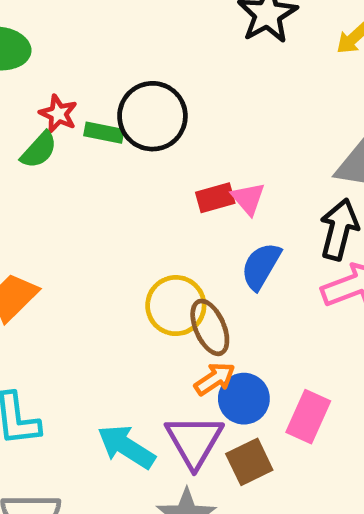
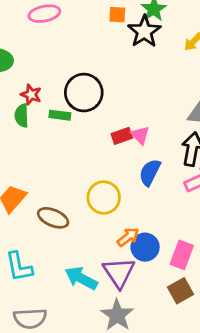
green rectangle: (104, 133) -> (60, 115), moved
green semicircle: (39, 150) -> (22, 116), turned 140
brown ellipse: (210, 327) -> (53, 218), moved, turned -40
brown square: (249, 462) -> (181, 291), moved

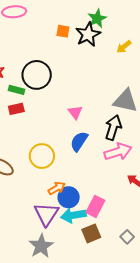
orange square: (117, 15) -> (63, 31), moved
red rectangle: (122, 136) -> (16, 109), moved
cyan arrow: (81, 278) -> (73, 215), moved, turned -45

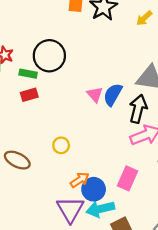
blue semicircle: (79, 141) -> (113, 95), moved
yellow circle: (42, 156) -> (61, 145), size x0.6
pink rectangle: (95, 206) -> (128, 178), moved

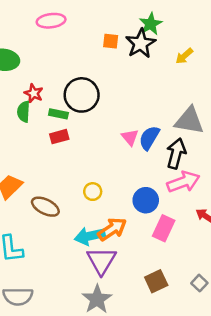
orange arrow: (80, 180) -> (112, 229), size x1.4
blue circle: (94, 189) -> (146, 200), moved
cyan arrow: (100, 209) -> (90, 236), moved

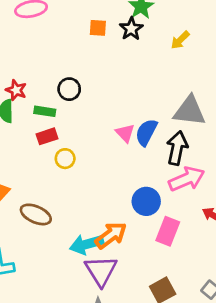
black star: (141, 43) -> (131, 29), size x0.7
black circle: (82, 95) -> (69, 89), size x0.6
yellow circle: (93, 192) -> (65, 159), moved

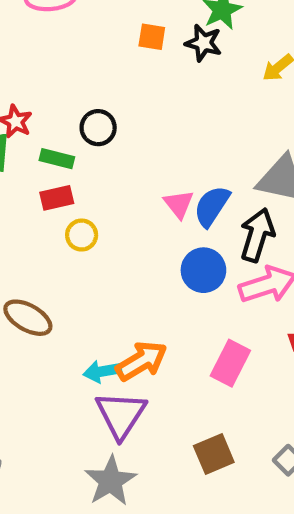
black star: (131, 29) -> (203, 43), turned -30
blue circle: (146, 201) -> (203, 270), moved
cyan arrow: (86, 244) -> (102, 371), size x0.7

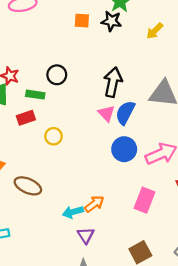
red rectangle: (57, 198) -> (26, 118), moved
black arrow: (257, 235) -> (113, 82), moved
orange arrow: (141, 361) -> (94, 204), size x0.7
purple triangle: (121, 415) -> (86, 235), size x0.6

